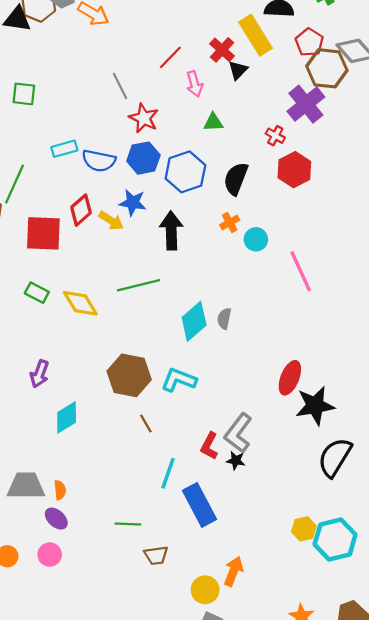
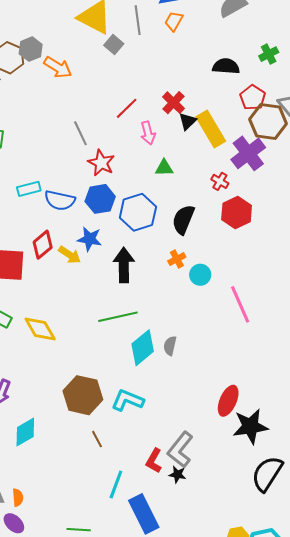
yellow rectangle: (256, 35) -> (211, 129), moved
green line: (139, 285) -> (118, 317), moved

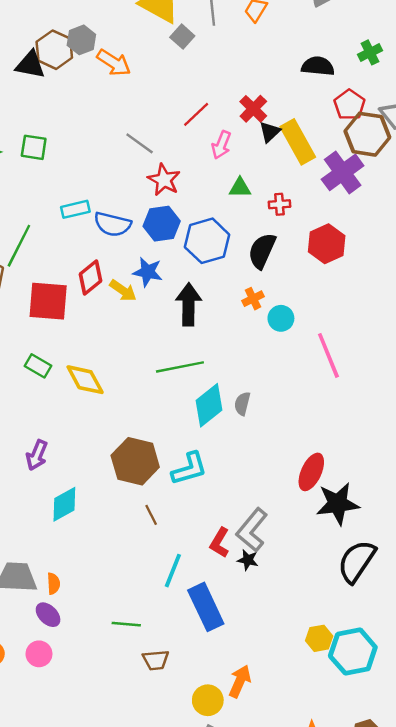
gray line: (80, 133) -> (140, 143), turned -30
pink arrow: (148, 133) -> (221, 145), turned 35
red cross: (220, 181) -> (279, 204), moved, turned -36
cyan L-shape: (128, 400) -> (189, 469), turned 140

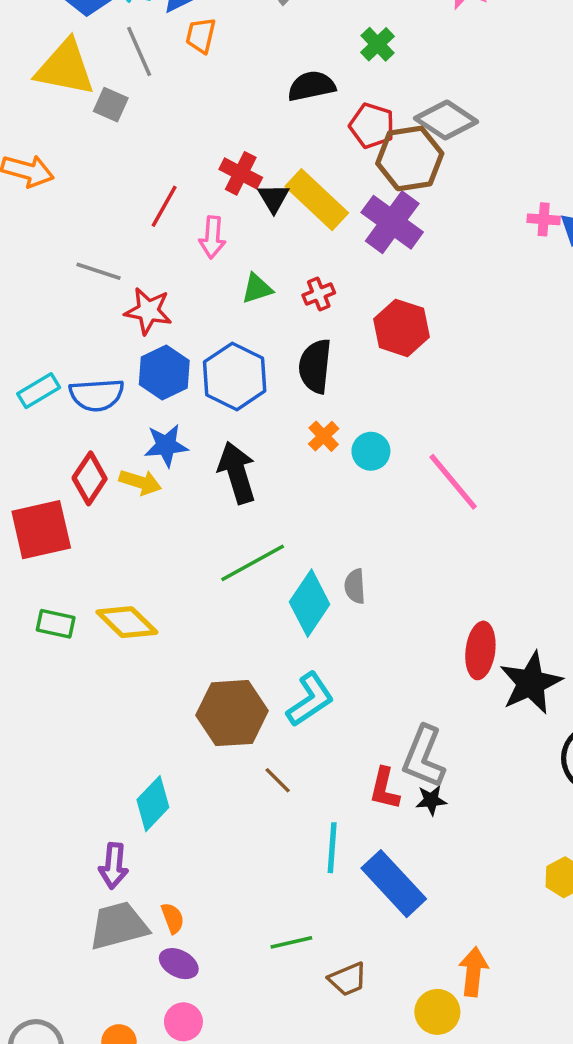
purple arrow: (37, 455) -> (114, 866), moved

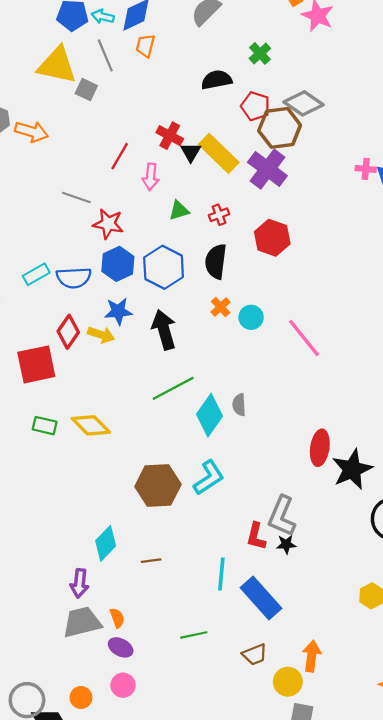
brown line: (278, 780) -> (151, 561), moved, turned -54
brown trapezoid: (348, 979) -> (255, 654), moved

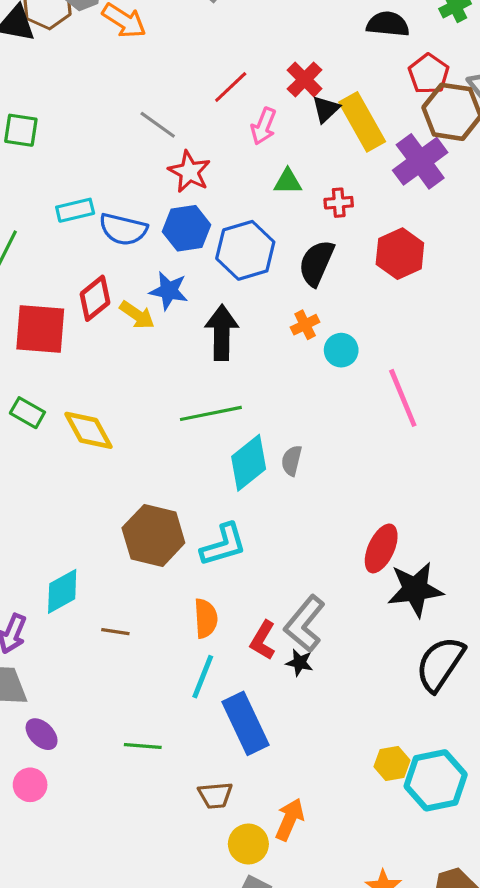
orange semicircle: (117, 618) -> (206, 618), moved, size x1.4

